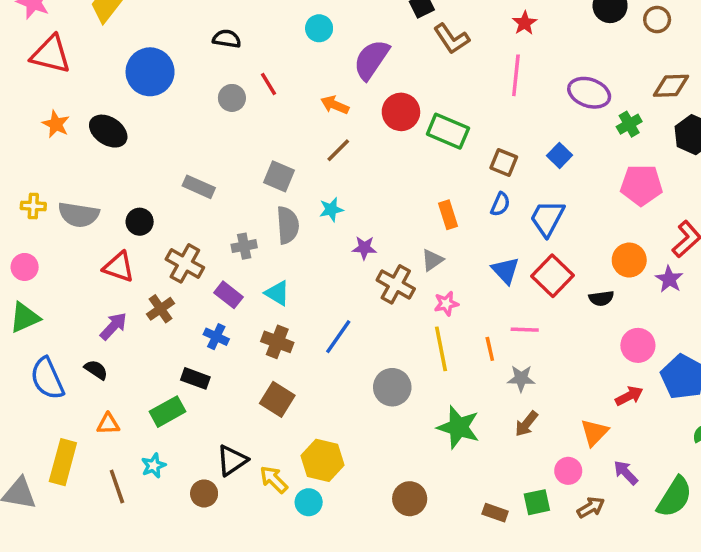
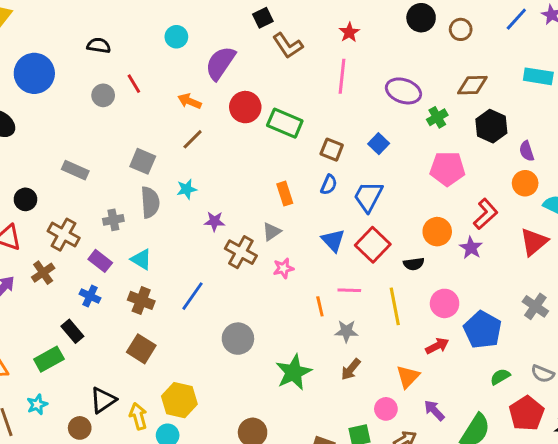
yellow line: (441, 349) -> (395, 306), moved
black rectangle: (195, 378) -> (72, 331), turned 30
green star: (458, 427) -> (294, 372), turned 30
yellow arrow: (274, 480) -> (138, 416), turned 30

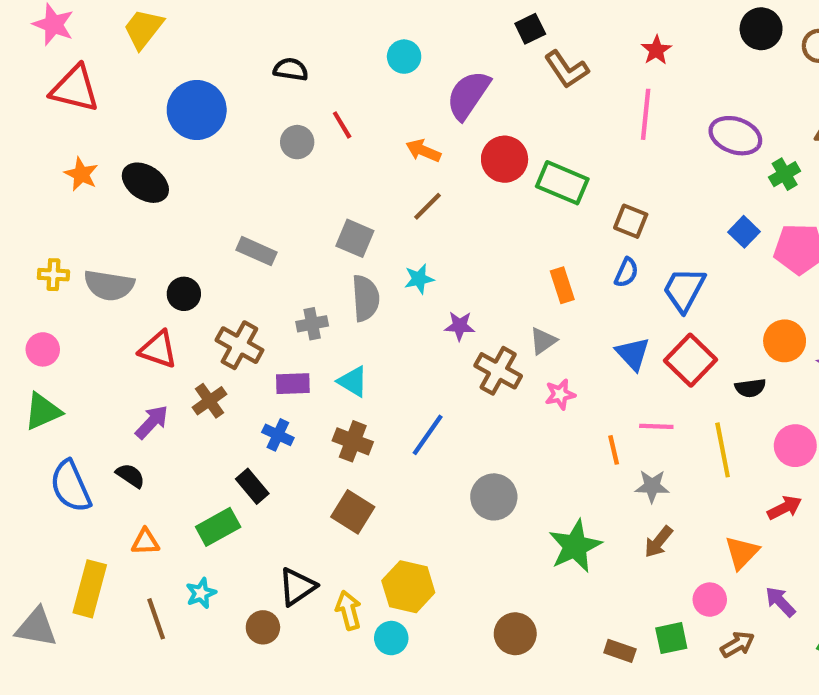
blue square: (379, 144) -> (744, 232), moved
purple rectangle: (100, 261) -> (293, 384), turned -40

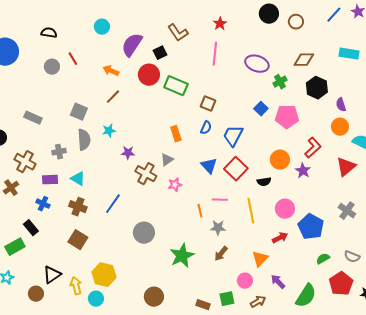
black square: (530, 29) -> (160, 53), moved

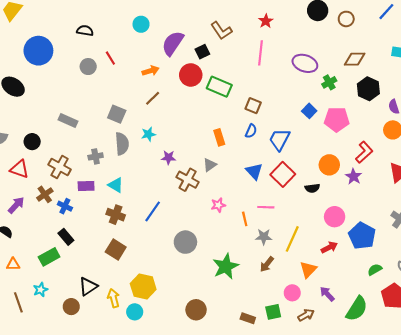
orange arrow: (111, 71) -> (151, 71), turned 140
pink star: (175, 185) -> (218, 205), moved
blue cross: (43, 204) -> (65, 206), moved
yellow line: (251, 211) -> (292, 239), moved, turned 35

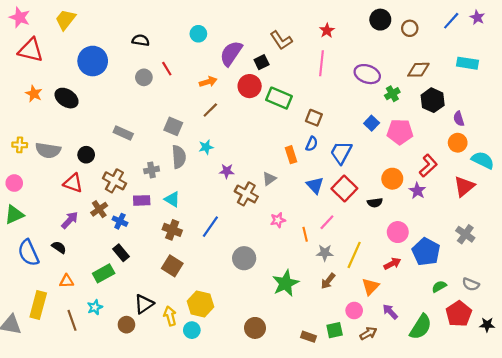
orange rectangle: (219, 137) -> (291, 155), moved
pink line: (266, 207) -> (327, 222), turned -49

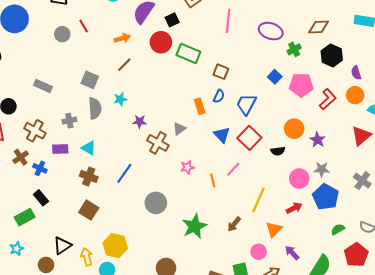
red L-shape: (428, 166) -> (328, 99), moved
gray star: (325, 253) -> (322, 169), moved

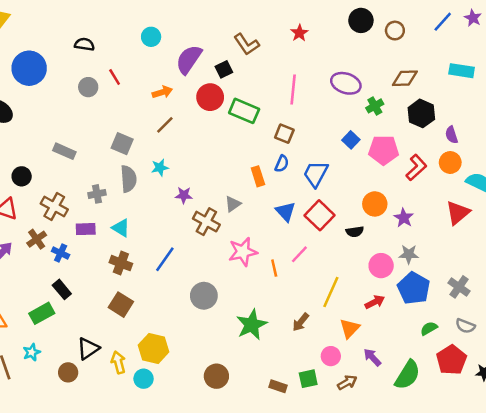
pink line: (228, 21) -> (293, 90), moved
pink star: (187, 167) -> (243, 252), size x1.6
gray cross: (362, 181) -> (459, 287), moved

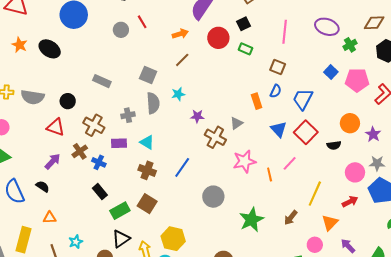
black square: (224, 69) -> (243, 24), moved
green rectangle: (244, 111) -> (245, 49), size x0.6
green rectangle: (42, 313) -> (120, 211), moved

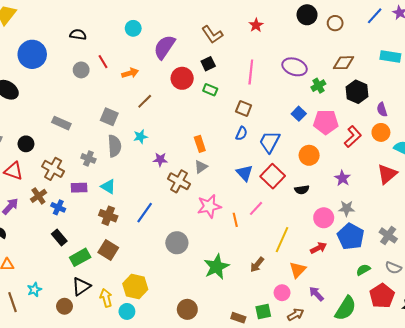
orange arrow: (180, 34) -> (130, 73), moved
orange rectangle: (257, 101) -> (200, 144), moved
gray cross: (128, 115) -> (88, 158), turned 32
orange circle: (350, 123) -> (309, 155), moved

